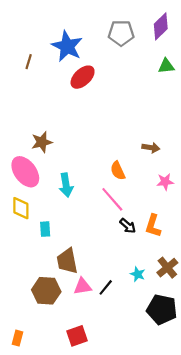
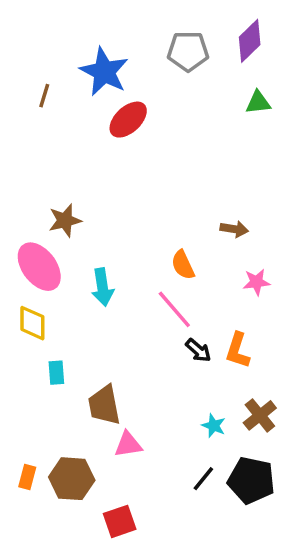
cyan rectangle: (45, 229) -> (56, 373), moved
black line: (106, 287) -> (203, 479), moved
brown hexagon: (46, 291) -> (72, 479), moved
orange rectangle: (18, 338) -> (27, 477), moved

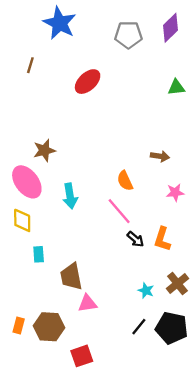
blue star: (104, 72) -> (60, 23), moved
green triangle: (258, 102) -> (176, 87), moved

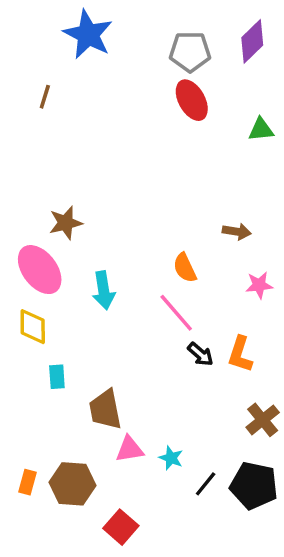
red ellipse: (88, 82) -> (192, 100), moved, turned -76
cyan star: (146, 291) -> (171, 458), moved
red square: (82, 356) -> (121, 527), turned -30

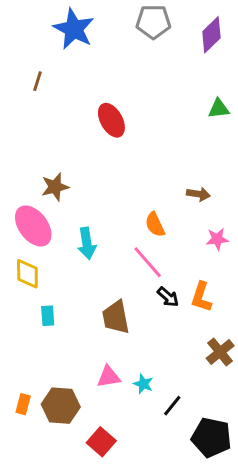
gray pentagon: (190, 52) -> (153, 22), moved
red ellipse: (192, 100) -> (111, 120), moved
brown trapezoid: (105, 410) -> (116, 317), moved
black pentagon: (254, 486) -> (211, 437), moved

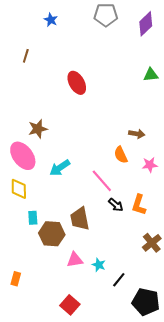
blue star: (74, 29) -> (51, 20), size x0.5
orange semicircle: (155, 225) -> (121, 155), moved
cyan arrow: (87, 243) -> (60, 168), turned 65
brown hexagon: (61, 406) -> (52, 234), moved

